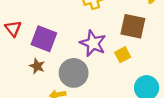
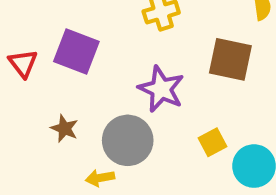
purple square: (44, 39) -> (76, 52), moved
yellow square: (123, 55) -> (213, 142), moved

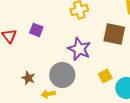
purple square: (76, 52) -> (36, 30), size x0.6
brown star: (64, 129) -> (28, 78), moved

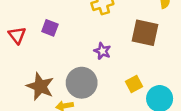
purple star: (79, 49) -> (102, 51), size x0.6
brown star: (28, 78) -> (40, 86), size x1.6

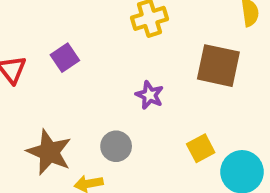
purple square: (50, 28) -> (65, 58), turned 35
gray circle: (82, 83) -> (116, 146), size x0.6

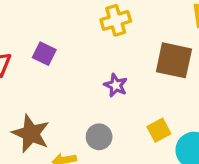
purple square: (65, 58) -> (44, 54), turned -30
gray circle: (116, 146) -> (99, 137), moved

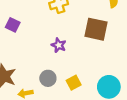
yellow square: (159, 130) -> (74, 83), moved

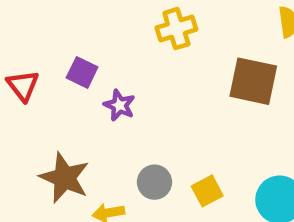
purple star: (59, 45) -> (119, 105), moved

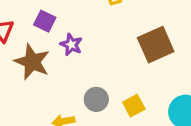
brown square: (253, 81) -> (156, 45), moved, turned -36
brown star: (65, 178) -> (32, 62), moved

